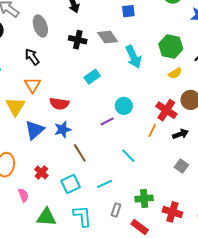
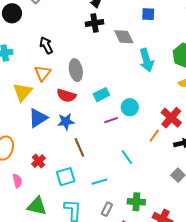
gray ellipse: (40, 26) -> (76, 70), moved
black cross: (78, 40) -> (95, 23), moved, turned -30
cyan rectangle: (92, 77) -> (101, 95), moved

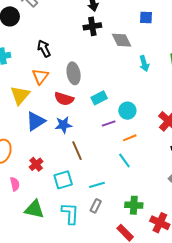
cyan arrow: (146, 60) -> (144, 64), size x0.7
orange line: (154, 136) -> (130, 138), moved, turned 32
gray rectangle: (107, 209) -> (96, 206), moved

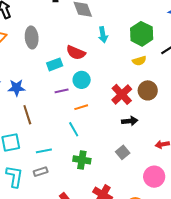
red semicircle: (64, 99) -> (76, 53), moved
green cross: (134, 205) -> (82, 160), moved
gray rectangle: (96, 206) -> (41, 172), turned 40

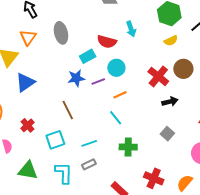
cyan arrow: (103, 35) -> (131, 29), moved
blue star: (16, 88) -> (76, 78), moved

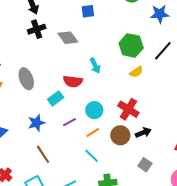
cyan circle: (116, 68) -> (94, 110), moved
brown circle: (183, 69) -> (120, 135), moved
blue star: (76, 78) -> (36, 123), moved

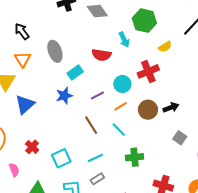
green hexagon: (131, 45) -> (144, 21), moved
cyan rectangle: (56, 98) -> (75, 72), moved
red cross: (128, 109) -> (148, 71), moved, turned 35
brown line: (43, 154) -> (91, 125), moved
gray square: (145, 165) -> (180, 138), moved

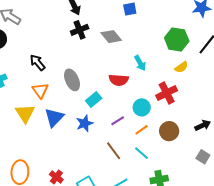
green hexagon: (144, 21) -> (177, 40), moved
blue triangle: (25, 104) -> (54, 117), moved
black arrow: (171, 107) -> (203, 125), moved

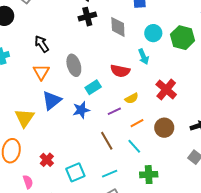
gray diamond: (111, 37) -> (118, 27), turned 30
yellow semicircle: (181, 67) -> (132, 98), moved
red cross: (167, 93) -> (166, 89), turned -30
cyan circle: (142, 107) -> (153, 33), moved
yellow triangle: (25, 113) -> (25, 118), moved

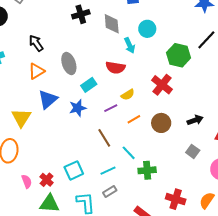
green hexagon: (183, 38) -> (179, 55), moved
cyan arrow: (143, 57) -> (130, 45), moved
orange triangle: (41, 72) -> (36, 71), turned 30
cyan line: (134, 146) -> (129, 153), moved
red cross: (47, 160) -> (47, 180), moved

